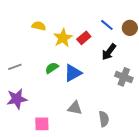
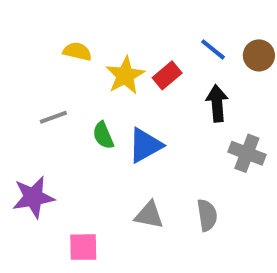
black arrow: (109, 52) -> (217, 103), turned 138
gray line: (15, 67) -> (53, 117), moved
green semicircle: (52, 68) -> (103, 135), turned -80
gray semicircle: (104, 119) -> (207, 215), moved

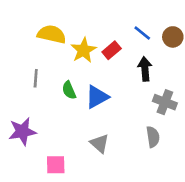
yellow semicircle: (77, 51) -> (52, 34), size x1.5
gray line: (53, 117) -> (36, 78), turned -66
gray triangle: (149, 215) -> (100, 143), turned 30
gray semicircle: (207, 215) -> (153, 137), moved

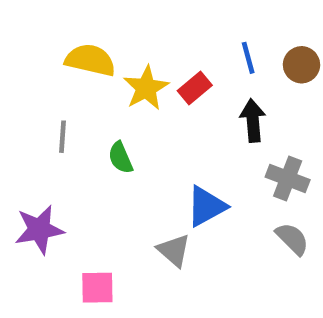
blue line: (142, 33) -> (248, 58), turned 36
blue triangle: (97, 97) -> (206, 206), moved
gray semicircle: (153, 137) -> (292, 239), moved, turned -36

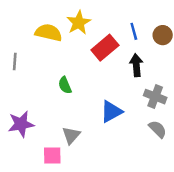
yellow star: (146, 88) -> (79, 23), moved
red rectangle: (195, 88) -> (105, 48), size x1.5
gray line: (62, 137) -> (15, 61), moved
gray triangle: (174, 250) -> (71, 135), moved, turned 30

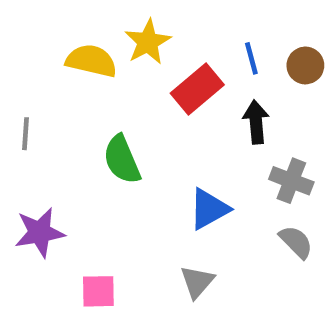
gray line: (15, 61) -> (26, 134), moved
green semicircle: (65, 85) -> (122, 160), size x1.5
gray triangle: (71, 135) -> (197, 282), moved

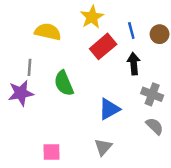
yellow star: (148, 42) -> (92, 17), moved
gray line: (26, 134) -> (29, 67), moved
purple star: (40, 232) -> (21, 93), moved

